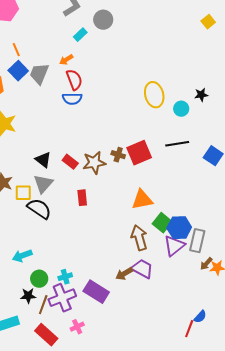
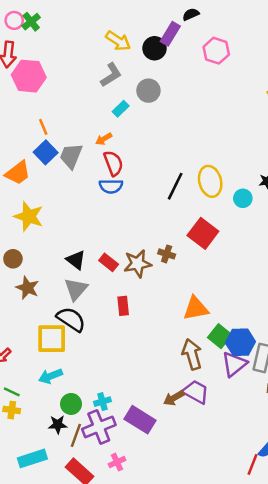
black line: (177, 144) -> (175, 186), moved, turned -55
red square: (139, 153) -> (203, 233), moved, turned -30
yellow square: (23, 193) -> (52, 339), moved, size x1.5

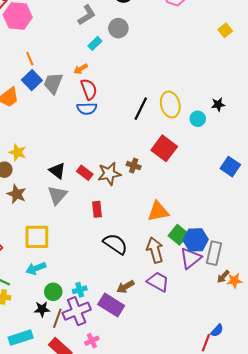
yellow star: (29, 216) -> (18, 152), moved, size x0.7
black semicircle: (71, 319) -> (115, 244), moved
brown arrow: (174, 398) -> (125, 287), moved

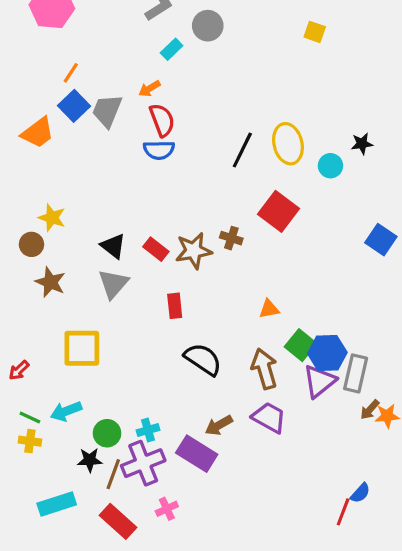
yellow square: (225, 30) -> (315, 32), moved, turned -32
orange line: (30, 59) -> (71, 73), turned 56
orange triangle: (158, 211) -> (269, 309), size x0.6
cyan arrow: (36, 268) -> (66, 411), moved

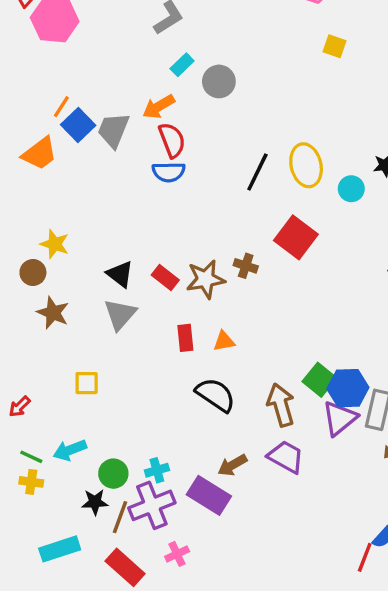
gray circle: (208, 26) -> (219, 81), moved
orange line: (71, 73) -> (61, 107), moved
orange arrow: (149, 89) -> (159, 107), size x1.4
orange triangle: (269, 309) -> (224, 341), moved
yellow square: (82, 348) -> (87, 383), size x0.6

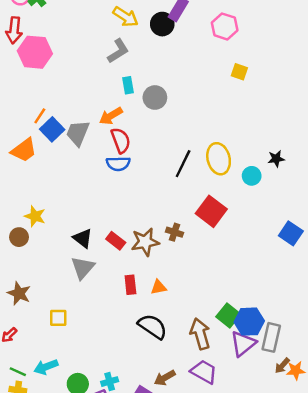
cyan rectangle: (182, 65) -> (128, 85), turned -56
brown star: (53, 313) -> (19, 293), moved

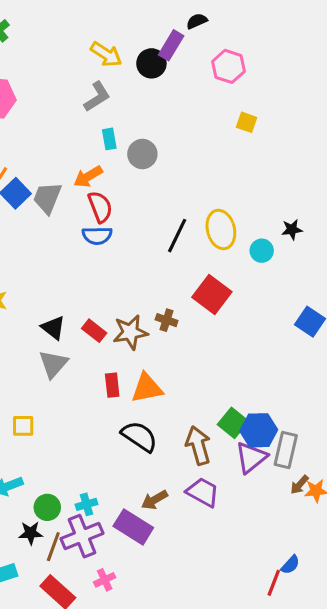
orange triangle: (159, 287) -> (147, 388), size x1.6

